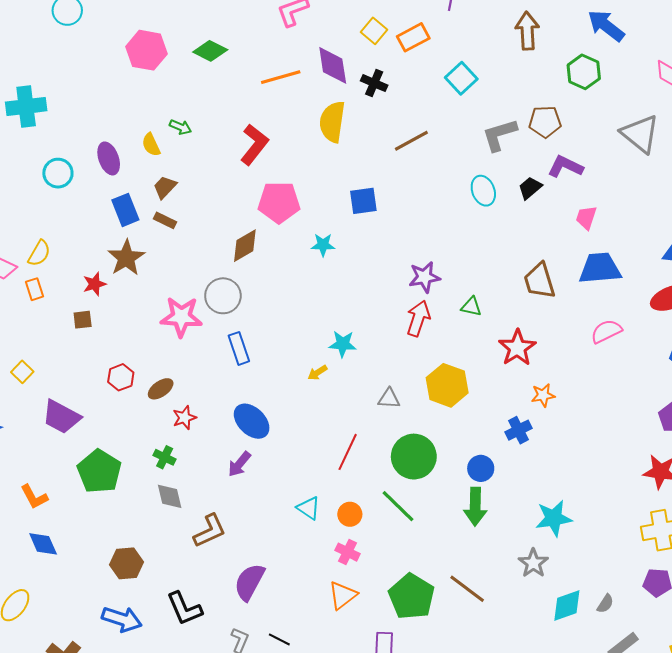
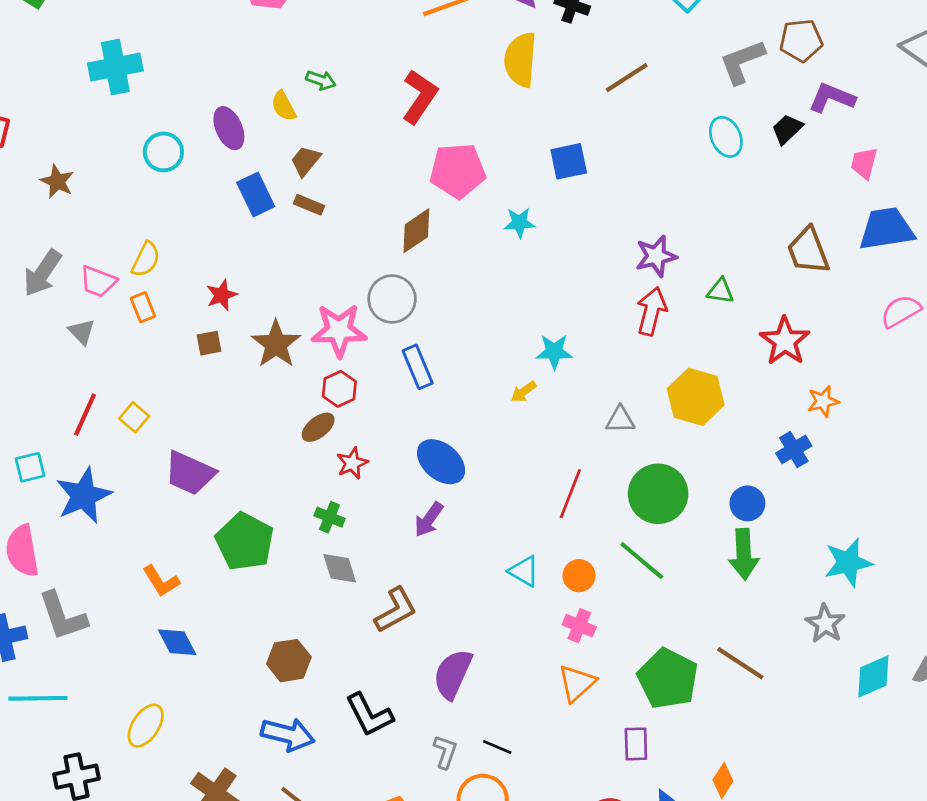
brown star: (126, 258) -> (276, 344), moved
red hexagon: (121, 377) -> (339, 389), moved

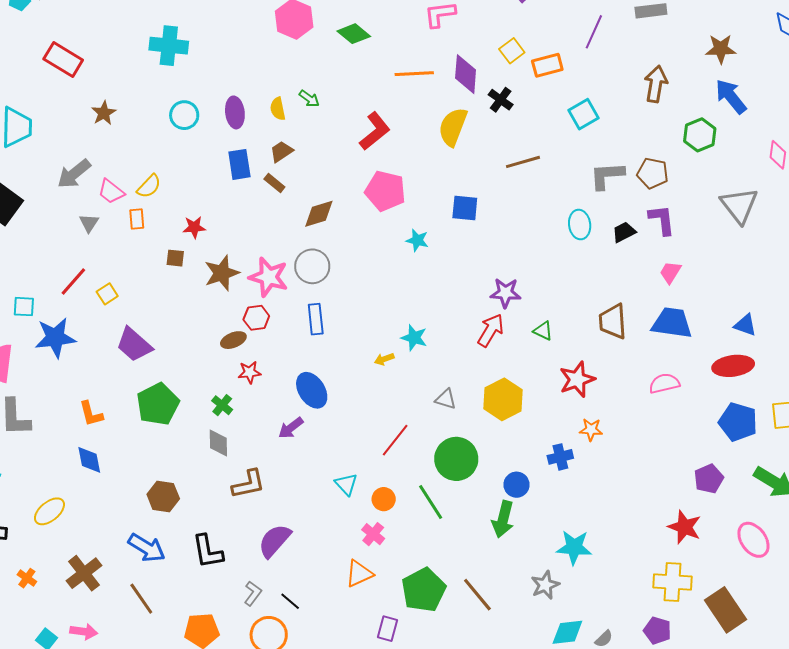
purple L-shape: (832, 98) -> (662, 220), turned 44
brown diamond: (416, 231) -> (319, 214), moved

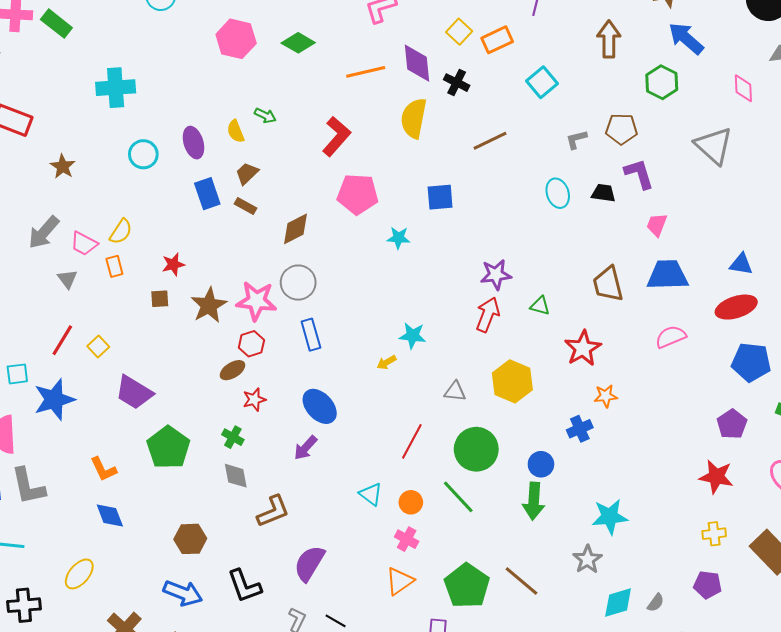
gray L-shape: (607, 176) -> (576, 139), size x0.6
black trapezoid: (624, 232) -> (603, 193), turned 45
yellow cross: (673, 582) -> (714, 534), size x0.6

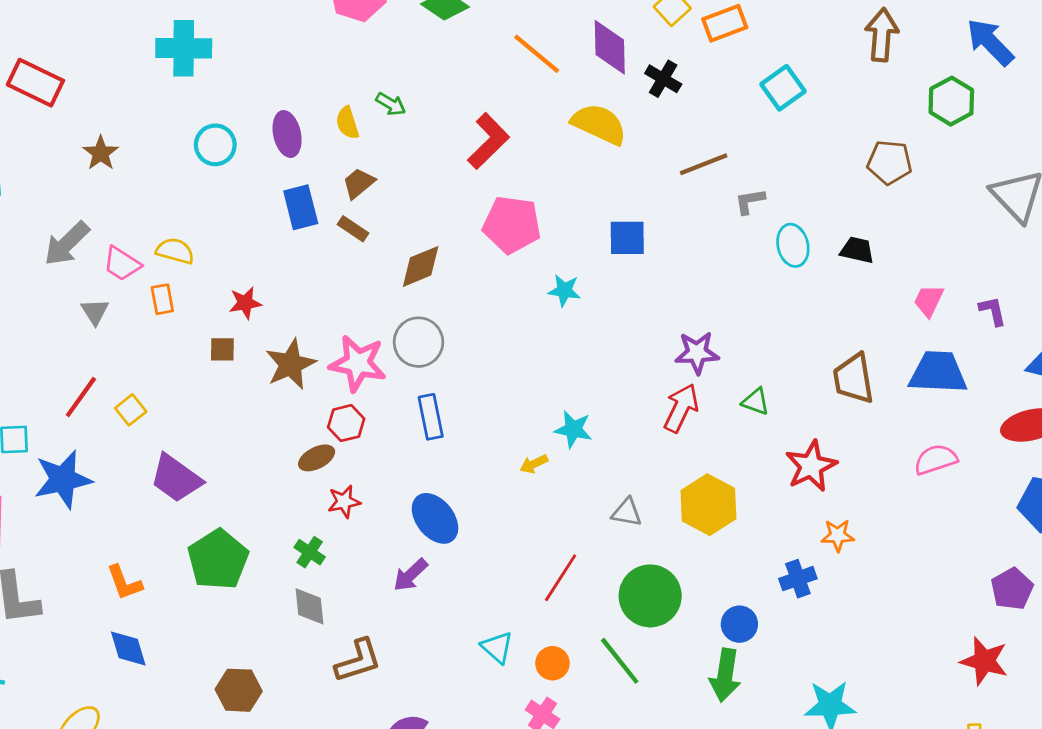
orange line: (366, 72) -> (537, 54), turned 48
yellow semicircle: (414, 118) -> (599, 124), turned 99
gray L-shape: (576, 139) -> (750, 201), moved
purple L-shape: (639, 174) -> (993, 311), moved, size x0.7
yellow semicircle: (121, 232) -> (175, 251), turned -112

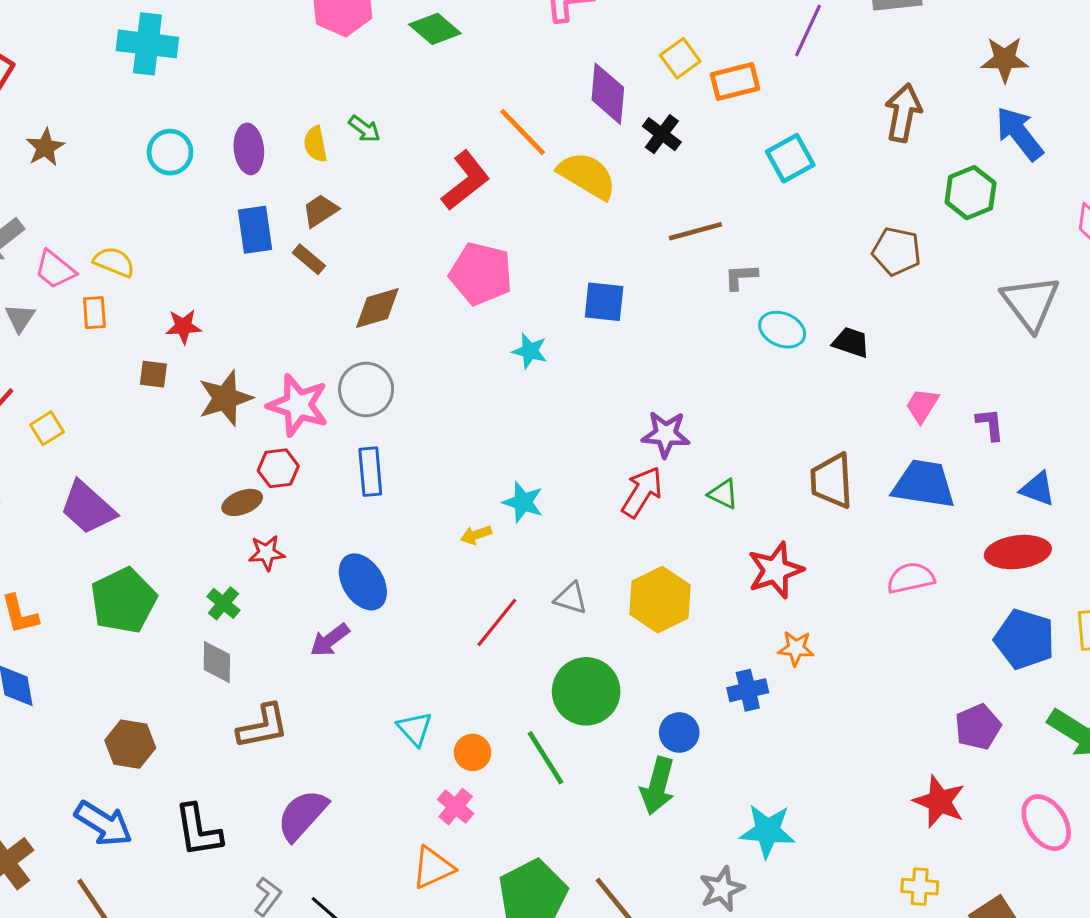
orange line: (537, 54) -> (523, 132), moved
cyan ellipse: (793, 245) -> (782, 330), turned -60
red line: (561, 578) -> (497, 622), moved

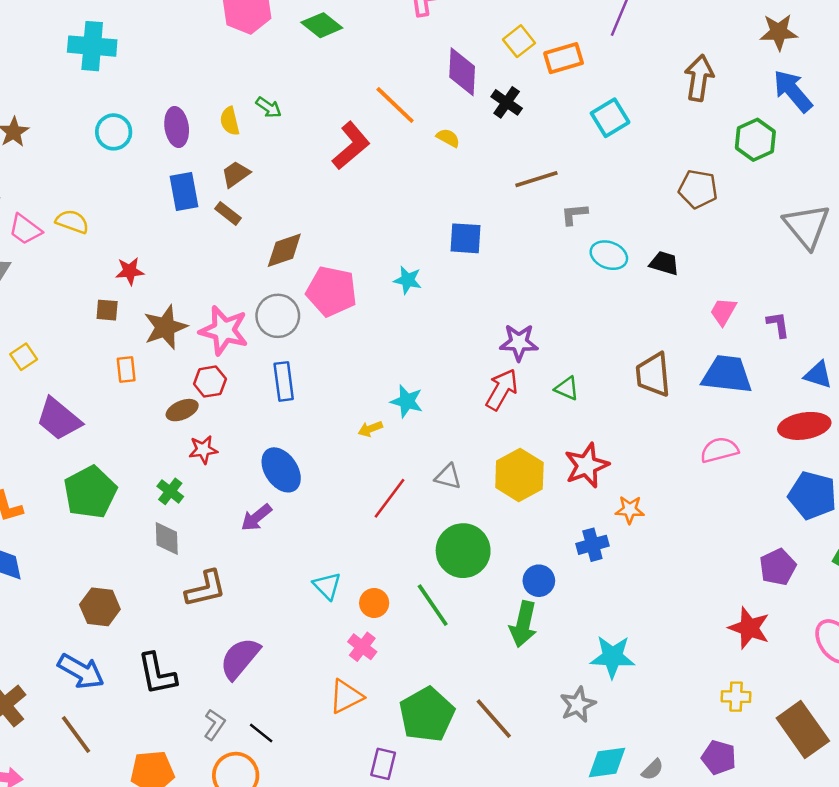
yellow semicircle: (587, 175) -> (448, 138), size x0.5
pink pentagon: (481, 274) -> (331, 291), moved
orange rectangle: (94, 313) -> (126, 369), moved
red star: (775, 570) -> (587, 465), moved

